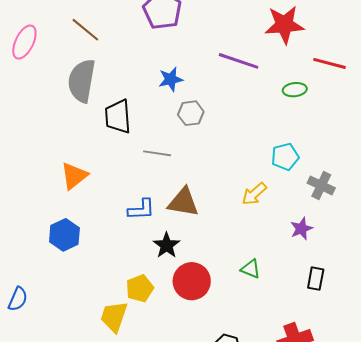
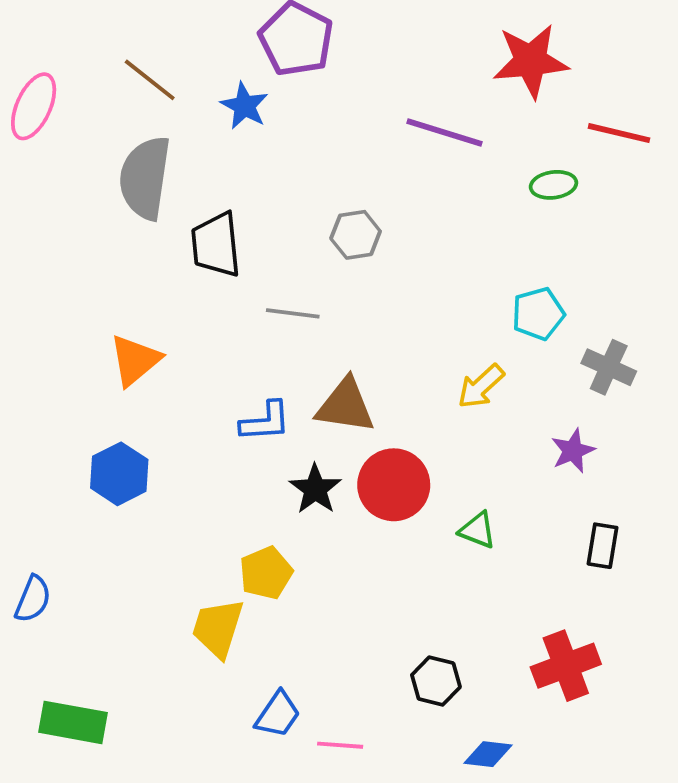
blue star: (171, 79) -> (244, 106), moved, turned -30
red circle: (192, 281) -> (394, 485), moved

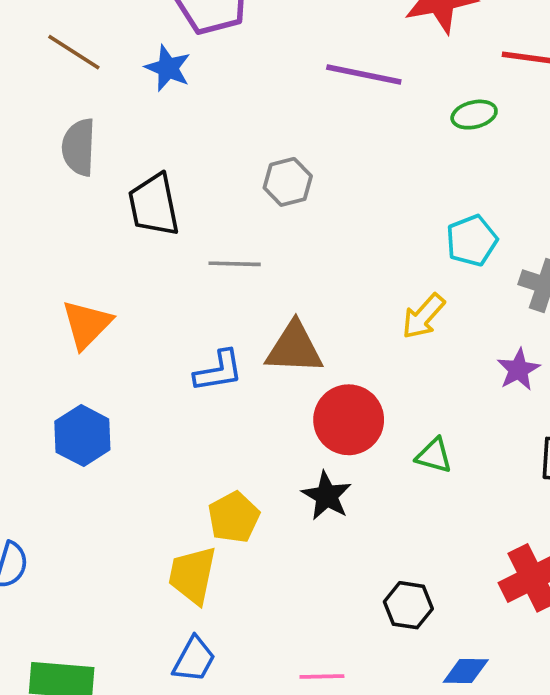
gray semicircle: (145, 178) -> (79, 147), size x0.7
black star: (315, 489) -> (327, 496), moved
blue trapezoid: (278, 714) -> (194, 659), moved

